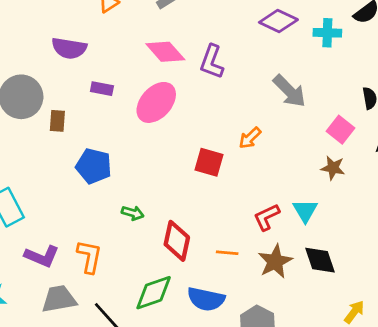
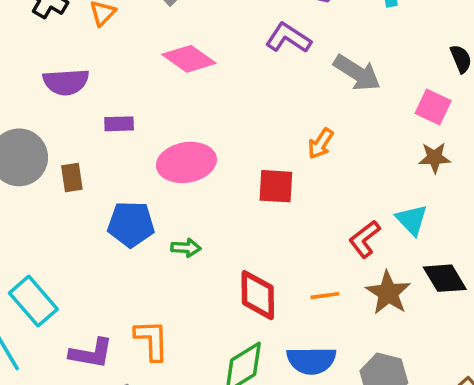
purple L-shape: (212, 62) -> (288, 38), moved, turned 116
pink ellipse: (156, 102) -> (186, 162), moved, turned 51
green arrow: (133, 213) -> (186, 248), moved

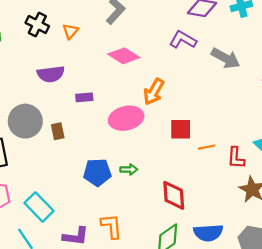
orange arrow: (321, 144) -> (154, 92), moved, size x1.4
blue pentagon: (131, 224) -> (97, 172), moved
red L-shape: (365, 239) -> (236, 158), turned -45
orange line: (325, 296) -> (207, 147), moved

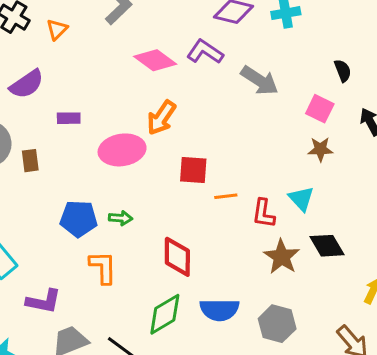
pink diamond: (124, 56) -> (155, 60), moved
purple semicircle: (51, 74) -> (27, 84), turned -32
orange L-shape: (111, 226) -> (103, 267), moved

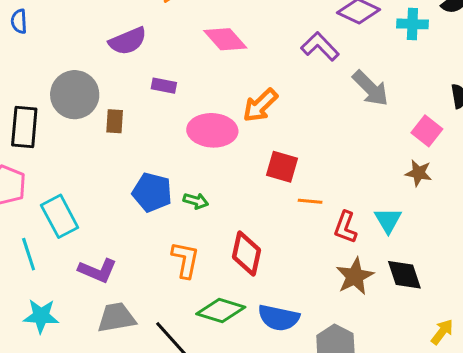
pink diamond: (155, 60) -> (225, 39), moved
orange L-shape: (103, 267) -> (185, 260), moved
green diamond: (165, 314) -> (221, 311), turned 36

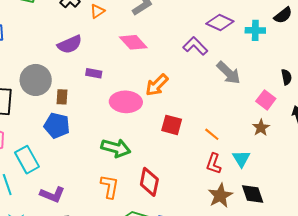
brown star: (419, 173) -> (261, 128), turned 30
blue pentagon: (152, 192) -> (57, 126), moved
green arrow: (196, 201) -> (116, 148), size x1.8
orange line: (310, 201) -> (212, 134), moved, turned 35

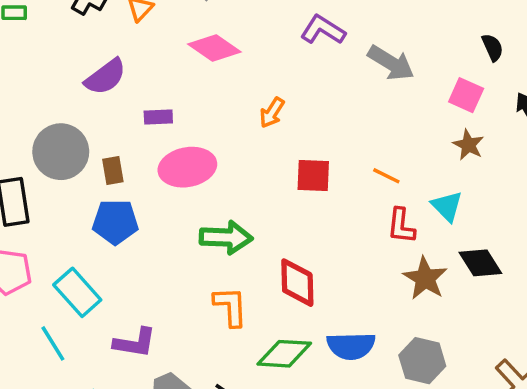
orange arrow: (157, 85) -> (272, 113), size x0.7
pink ellipse: (126, 102) -> (187, 167), moved

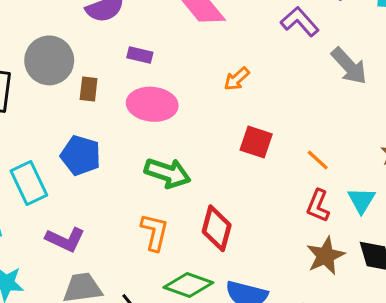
blue pentagon: (115, 222) -> (81, 155), moved

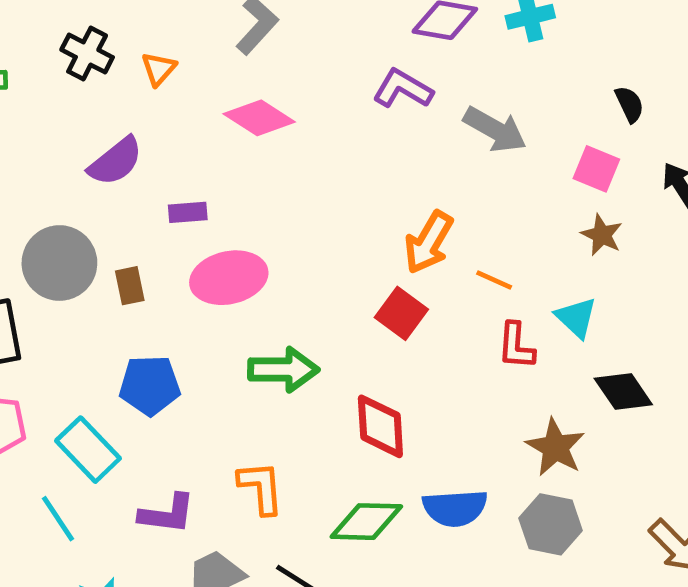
orange arrow: (237, 79) -> (429, 242), moved, size x1.5
red square: (256, 142) -> (401, 313), moved, turned 36
orange L-shape: (155, 232) -> (261, 488), moved
brown star: (325, 256) -> (555, 447), moved

